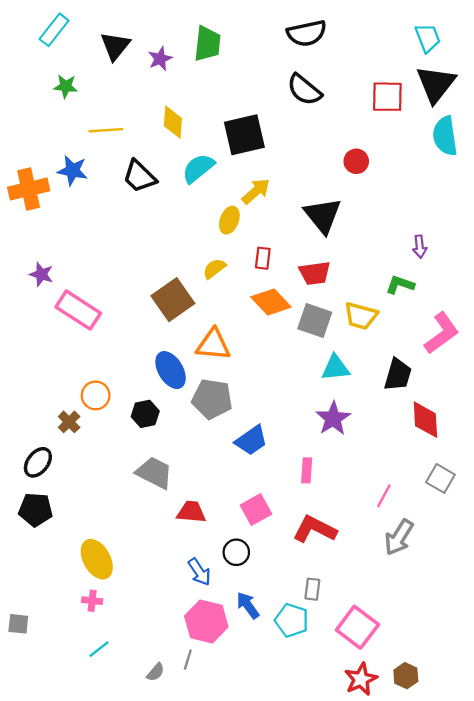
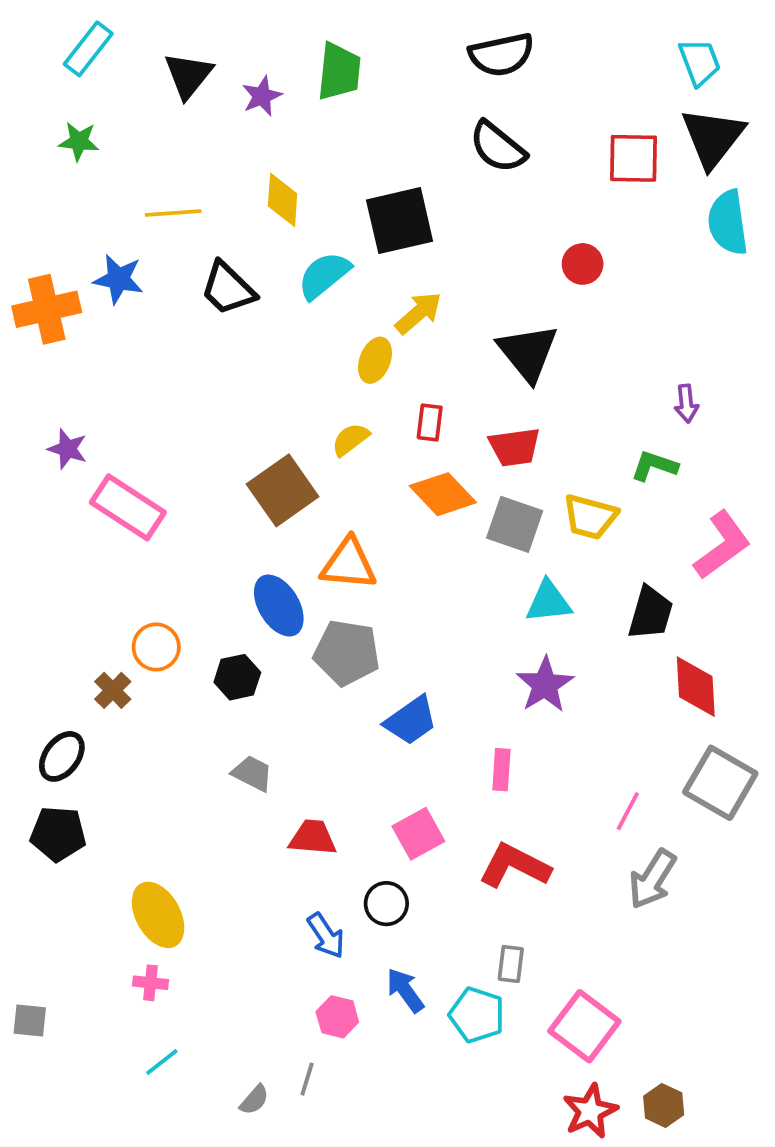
green star: (66, 86) -> (79, 141), moved
gray trapezoid: (154, 473) -> (252, 773), size x0.7
gray square: (440, 478) -> (720, 783), size x1.5
pink hexagon: (206, 621) -> (337, 1017), size x0.6

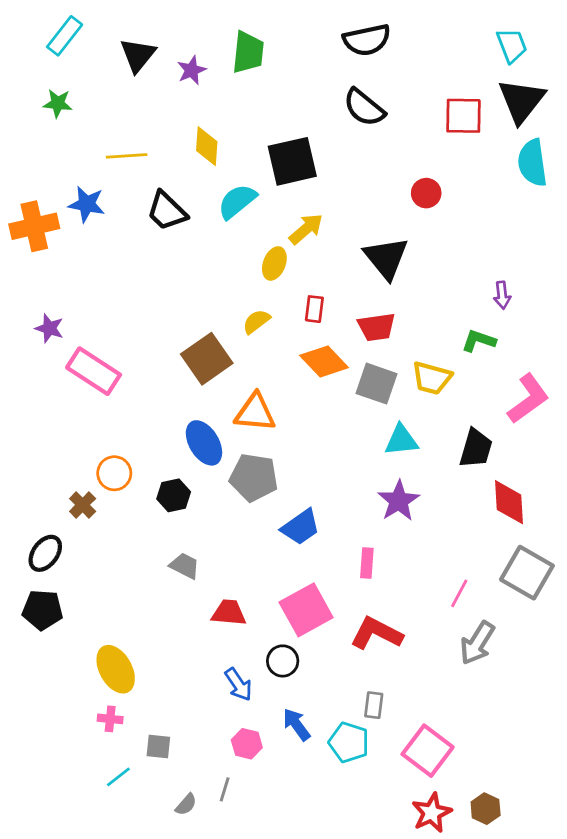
pink square: (418, 834) -> (306, 610), size x1.4
gray square: (30, 1021) -> (158, 747), moved

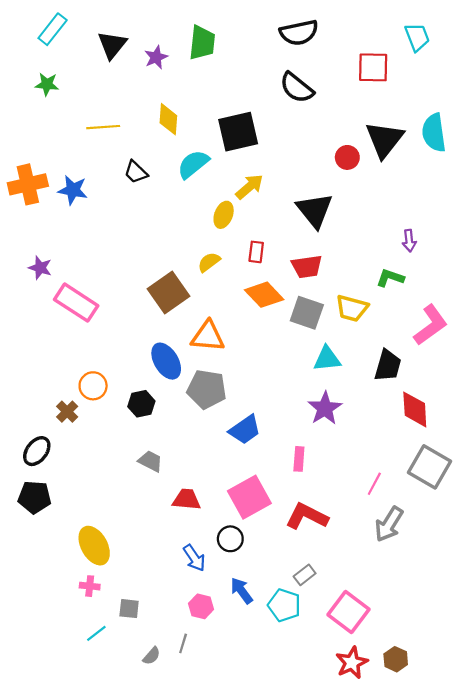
black triangle: (521, 101) -> (384, 139), moved
red square: (463, 116) -> (373, 67), moved
blue star: (87, 204) -> (73, 190), moved
black trapezoid: (167, 211) -> (136, 172), size x0.7
gray rectangle: (374, 705) -> (305, 575), turned 45

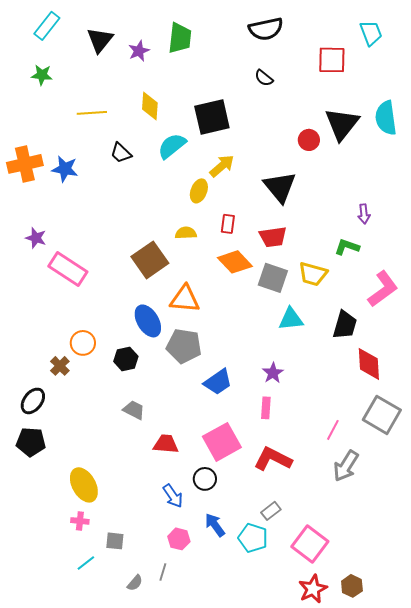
black semicircle: (297, 88) -> (264, 78), size x0.6
yellow semicircle: (209, 262) -> (186, 233), turned 35
purple star: (325, 408) -> (273, 373), moved, size x0.7

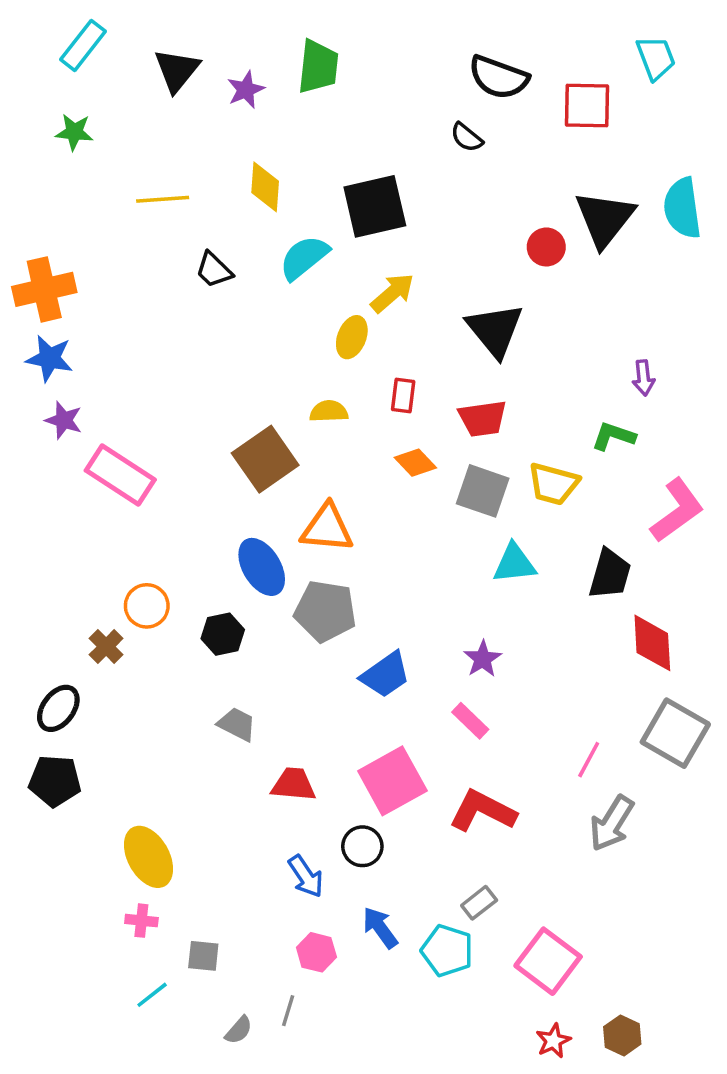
black semicircle: (266, 29) -> (499, 77), moved, turned 32
blue star: (65, 169) -> (50, 358), moved
orange diamond: (235, 262) -> (415, 463), size x0.7
pink rectangle: (266, 408) -> (470, 721), turned -50
red star: (313, 589) -> (553, 1041), size x0.7

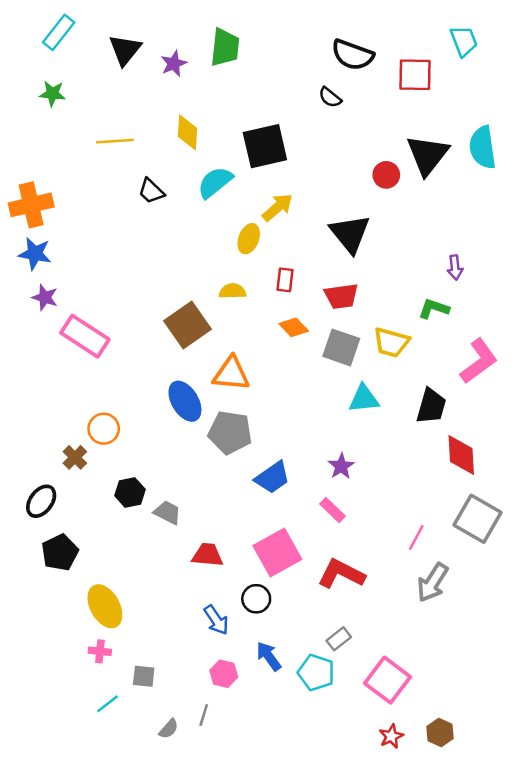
black hexagon: (223, 634) -> (130, 492), moved
black pentagon: (55, 781) -> (60, 552), moved, turned -30

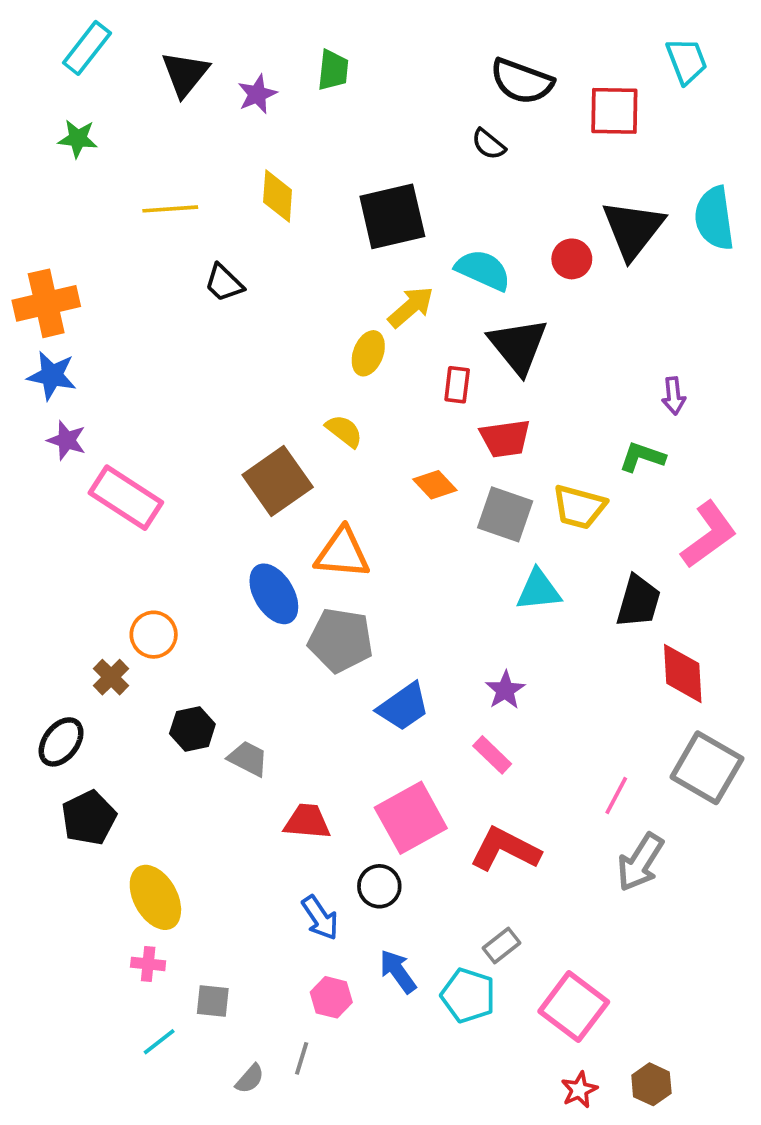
green trapezoid: (225, 47) -> (333, 70), size x0.7
cyan semicircle: (215, 182) -> (483, 270), moved, turned 63
red rectangle: (285, 280) -> (457, 385), moved
yellow semicircle: (232, 291) -> (344, 431), turned 40

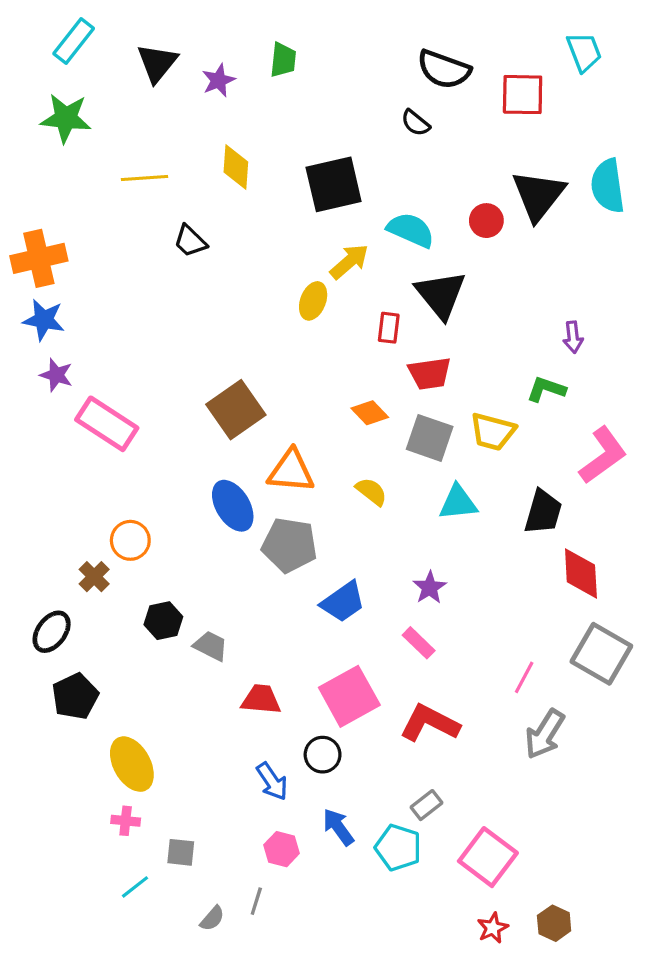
green star: (78, 139) -> (66, 118), size x1.5
yellow semicircle: (344, 431) -> (371, 492), moved

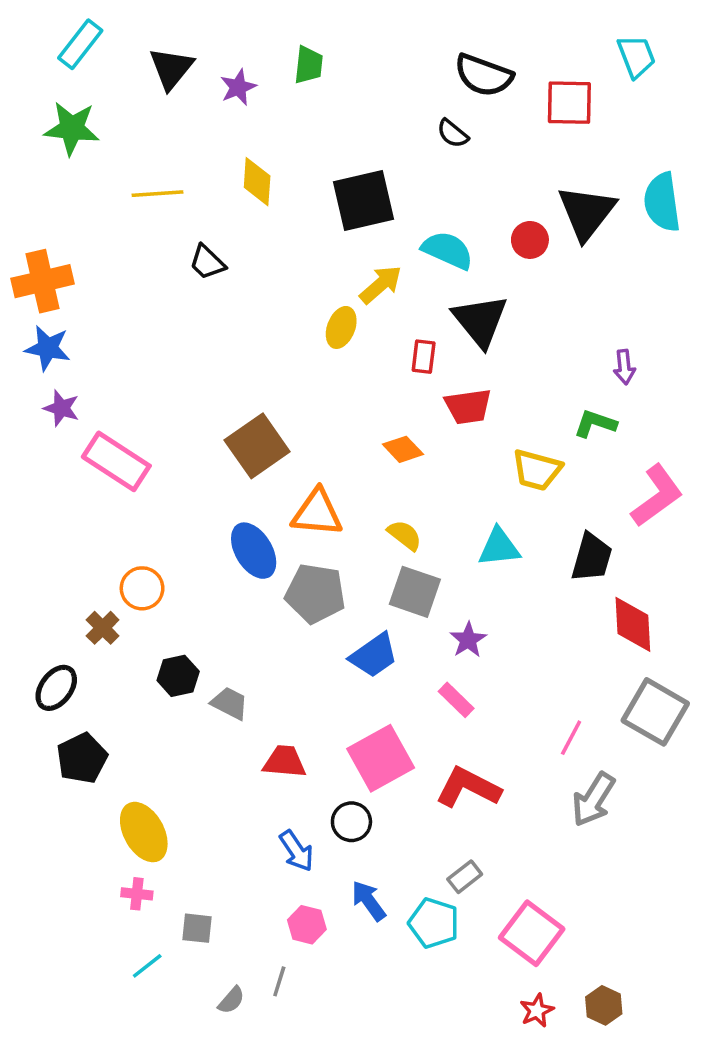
gray square: (430, 438) -> (415, 592), moved

